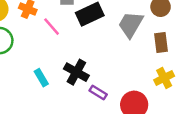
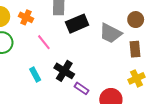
gray trapezoid: (131, 24) -> (111, 33), turned -95
pink line: (52, 27) -> (44, 42), moved

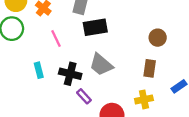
gray trapezoid: (111, 33) -> (101, 65), moved
black cross: (64, 71) -> (70, 74), turned -30

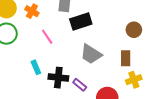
brown circle: (158, 38) -> (134, 30), moved
brown rectangle: (150, 68) -> (126, 58), moved
black cross: (70, 74) -> (58, 78), moved

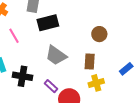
purple rectangle: (80, 85) -> (51, 86), moved

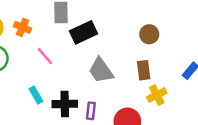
gray trapezoid: (56, 55) -> (101, 70), turned 30
purple rectangle: (51, 86) -> (91, 111), moved, turned 64

